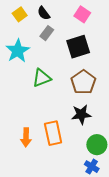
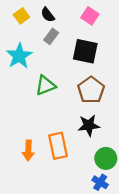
black square: (78, 47) -> (85, 51), turned 30

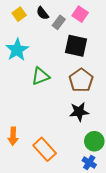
gray rectangle: (51, 36) -> (59, 22), moved
orange rectangle: (58, 146) -> (45, 149), moved, turned -30
orange arrow: (28, 150) -> (13, 136), moved

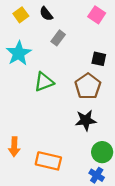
pink square: (80, 14) -> (97, 15), moved
gray rectangle: (59, 22) -> (58, 38), moved
black square: (76, 46) -> (99, 59), moved, size x0.6
orange rectangle: (45, 149) -> (48, 161), turned -35

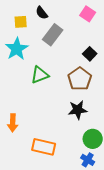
yellow square: (21, 15) -> (21, 22), moved, turned 32
gray rectangle: (58, 38) -> (53, 35), size x1.5
black square: (99, 59) -> (90, 54), turned 32
orange arrow: (14, 147) -> (13, 123), moved

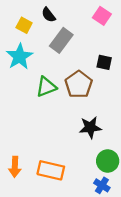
yellow square: (21, 22) -> (24, 25), turned 32
black square: (90, 54) -> (104, 62), turned -32
brown pentagon: (80, 79) -> (79, 84), moved
orange arrow: (13, 123) -> (15, 167), moved

